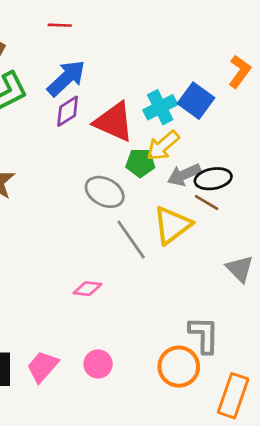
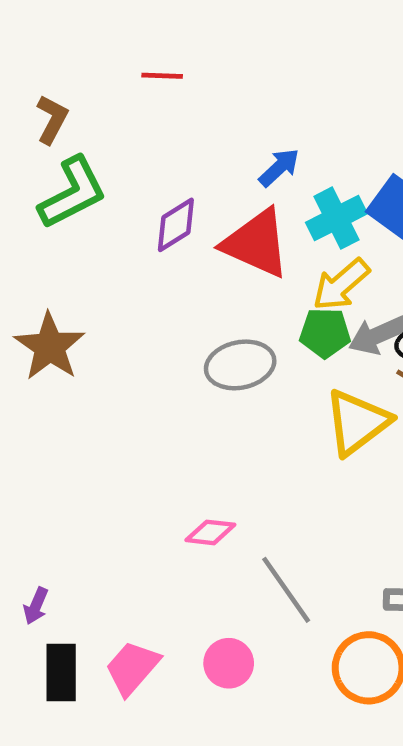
blue arrow: (66, 78) -> (279, 168), moved, size x0.6
green pentagon: (140, 163) -> (325, 333), moved
gray ellipse: (105, 192) -> (240, 365), turned -39
gray line: (131, 240) -> (286, 590), moved

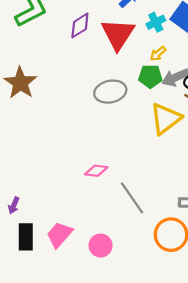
cyan cross: (337, 218) -> (156, 22), size x0.7
red triangle: (256, 243) -> (118, 34), turned 39
yellow arrow: (341, 285) -> (158, 54), size x0.6
pink circle: (229, 663) -> (101, 246), moved

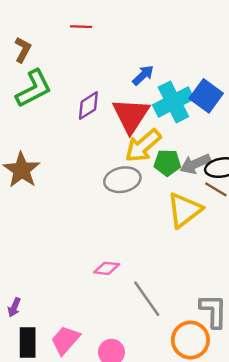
cyan cross: (156, 22) -> (173, 102), size x1.8
yellow arrow: (158, 54) -> (143, 146), moved, size x2.0

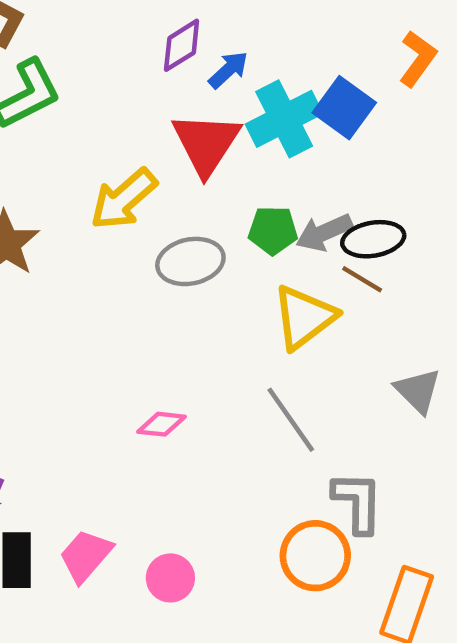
purple diamond: (88, 106) -> (182, 45), moved
yellow arrow: (143, 146) -> (124, 199), moved
gray line: (147, 299) -> (291, 420), moved

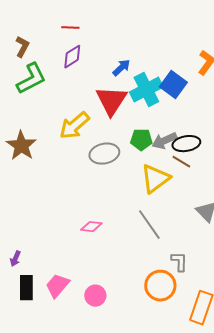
purple diamond: (182, 45) -> (72, 57), moved
gray L-shape: (358, 502) -> (179, 262), size x0.7

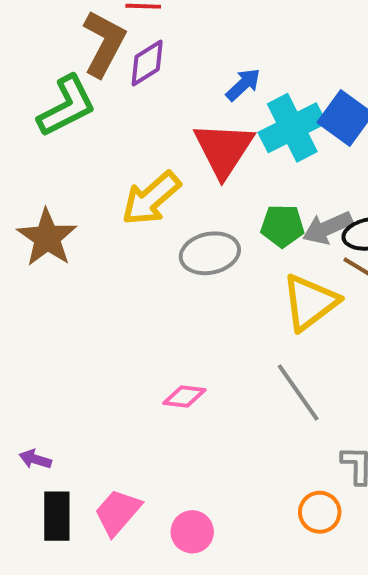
brown L-shape: (22, 47) -> (104, 43), moved, size x1.6
purple arrow: (15, 259) -> (35, 459), turned 84
orange circle: (160, 286) -> (320, 512), size x0.7

